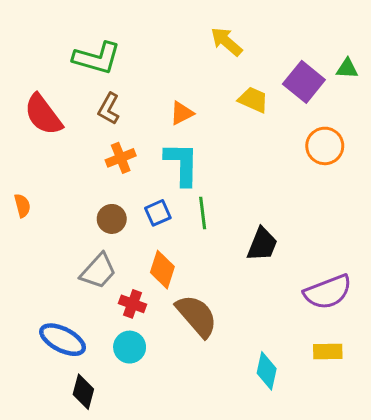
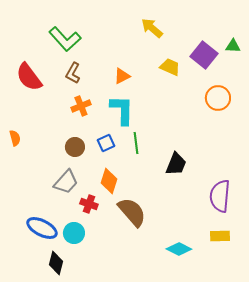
green L-shape: (97, 58) -> (65, 39), turned 32
purple semicircle: (328, 292) -> (220, 196), turned 116
cyan circle: (130, 347) -> (74, 233), moved
cyan diamond: (267, 371) -> (179, 249), turned -75

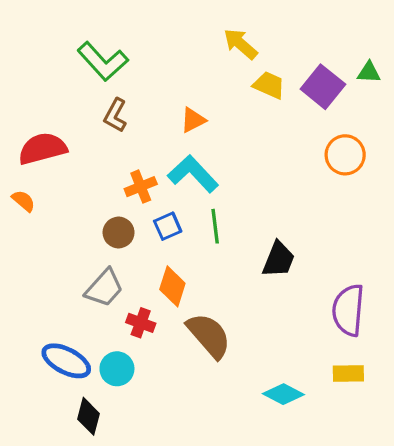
yellow trapezoid: (170, 67) -> (269, 85), moved
red semicircle: (29, 77) -> (42, 149), moved, turned 112
orange cross: (81, 106) -> (141, 187), moved
cyan L-shape: (122, 110) -> (193, 174), turned -44
orange semicircle: (15, 138) -> (23, 201), moved, turned -35

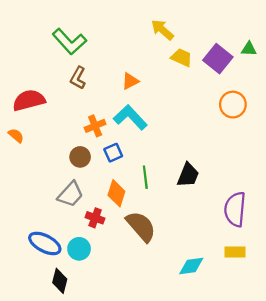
green line: (215, 226) -> (145, 177), moved
cyan diamond: (283, 394) -> (191, 266), turned -35

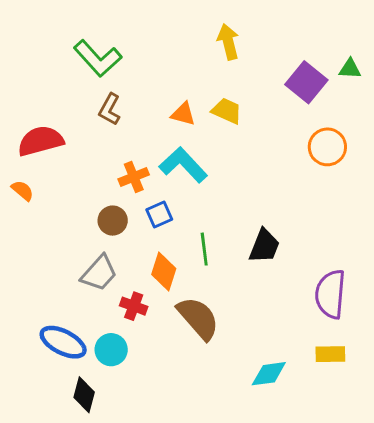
yellow arrow: (162, 30) -> (228, 42), turned 35
yellow trapezoid: (182, 58) -> (227, 111), moved
orange triangle: (130, 81) -> (183, 114), turned 42

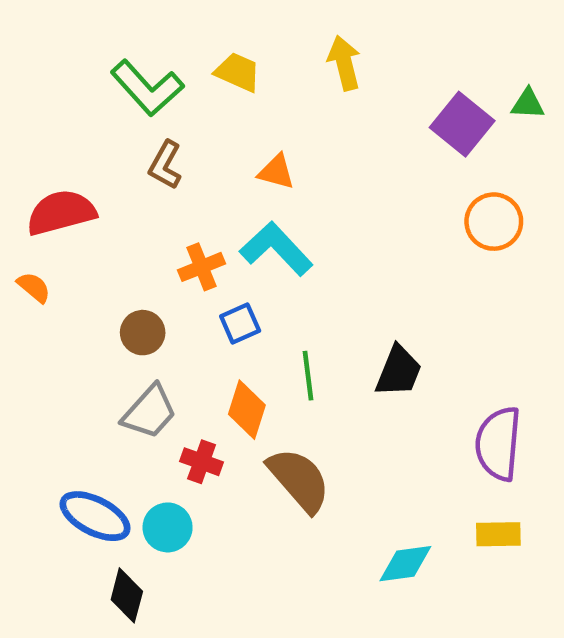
yellow trapezoid: (227, 111) -> (238, 72), moved
brown circle: (113, 221) -> (143, 333), moved

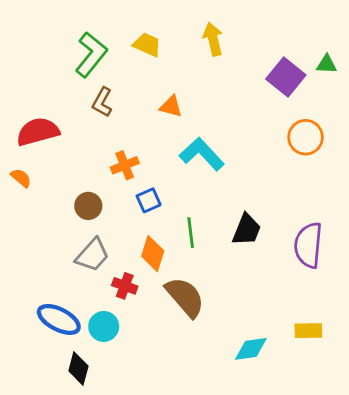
green L-shape: (147, 88) -> (91, 55), turned -99
cyan L-shape: (276, 249) -> (202, 154), moved
purple semicircle: (498, 444) -> (308, 245), moved

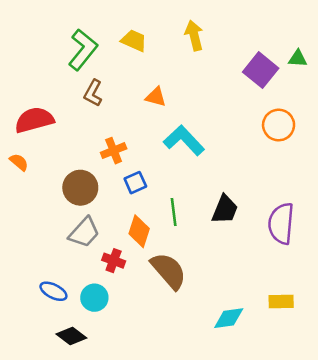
brown circle: (88, 206) -> (80, 188), size x1.4
blue ellipse: (59, 319) -> (53, 291), size x0.7
black diamond: (78, 369) -> (71, 336), turned -68

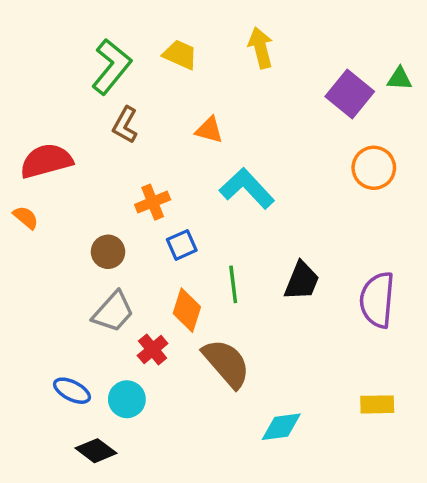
brown circle: (80, 188) -> (108, 252), size x0.7
red cross: (114, 261) -> (153, 350), turned 30
cyan diamond: (229, 318) -> (281, 427), moved

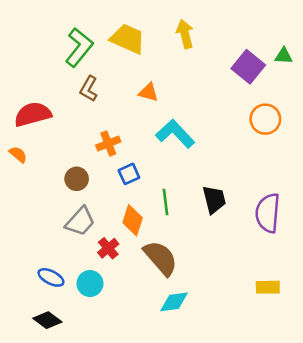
yellow trapezoid: (180, 55) -> (128, 39), size x1.4
black trapezoid: (302, 281) -> (214, 200), turned -36
cyan diamond: (281, 427) -> (174, 302), moved
black diamond: (96, 451) -> (47, 320), moved

